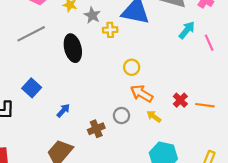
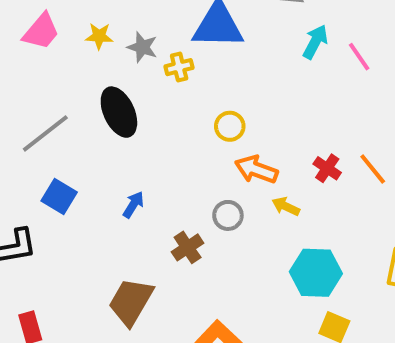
gray line: (31, 34) -> (45, 133), moved
orange line: (205, 105) -> (373, 169), turned 54
blue arrow: (63, 110) -> (133, 205), moved

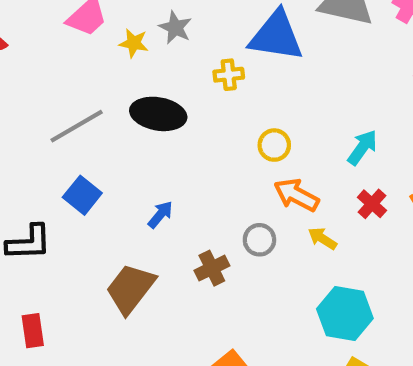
yellow star: (99, 36) -> (134, 43), moved
cyan arrow: (315, 42) -> (362, 147), moved
gray star: (142, 47) -> (175, 28), moved
black ellipse: (119, 112) -> (158, 114), turned -63
brown trapezoid: (131, 302) -> (130, 289), moved

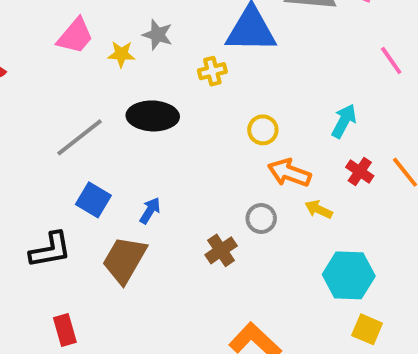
blue arrow: (160, 215) -> (150, 211), moved
brown trapezoid: (130, 289) -> (124, 260), moved

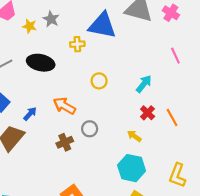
orange arrow: (289, 173) -> (64, 106), moved
yellow arrow: (319, 209) -> (134, 136), moved

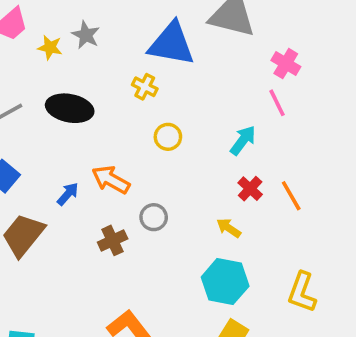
pink cross: (171, 13) -> (286, 64), moved
yellow cross: (77, 44) -> (145, 87), moved, turned 32
pink line: (175, 56) -> (277, 103), moved
blue arrow: (30, 114) -> (68, 194), moved

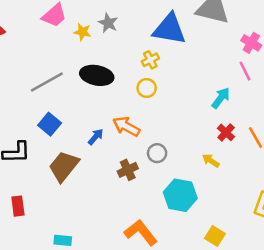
yellow cross: (145, 87) -> (150, 60), turned 36
yellow circle: (168, 137) -> (147, 88), moved
cyan hexagon: (225, 282) -> (180, 195), moved

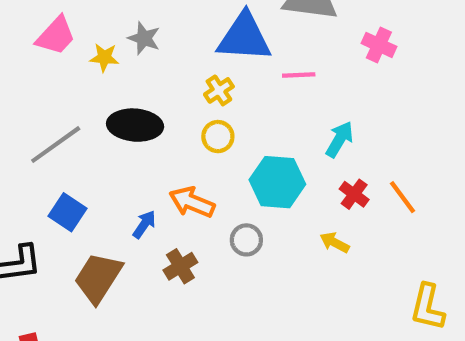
pink line: (245, 71) -> (299, 75), moved, turned -60
brown cross: (128, 170) -> (180, 266), moved
cyan hexagon: (180, 195) -> (277, 182), moved

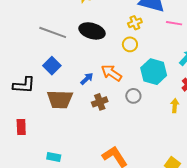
gray line: (56, 145) -> (53, 32), turned 44
yellow arrow: (335, 242) -> (175, 106), turned 56
brown trapezoid: (98, 278) -> (60, 99), turned -132

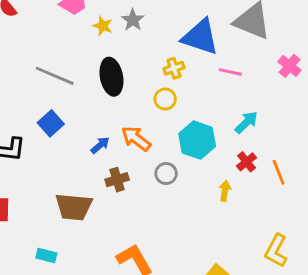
black ellipse: (92, 31) -> (111, 77), turned 60
brown trapezoid: (60, 99) -> (74, 207), moved

